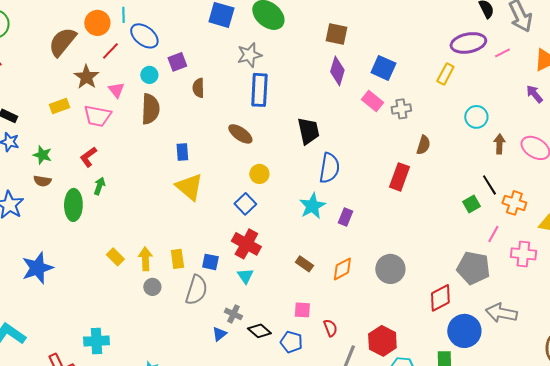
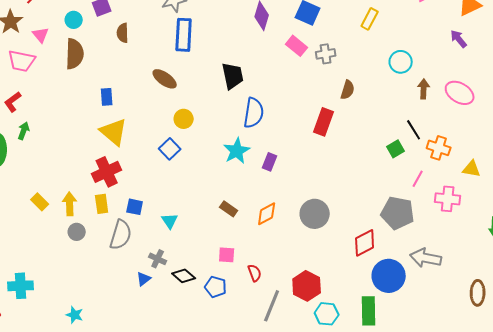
red cross: (246, 244) -> (107, 172), moved, turned 36

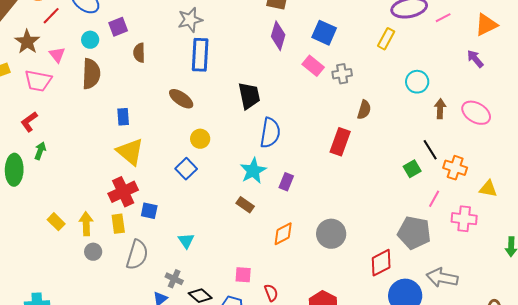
blue square: (135, 207) -> (149, 211), moved
brown rectangle: (229, 209) -> (245, 205), moved

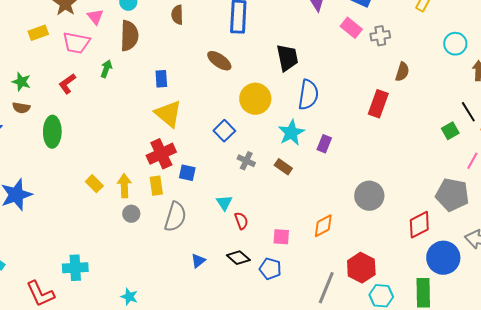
yellow circle: (200, 139) -> (255, 99), moved, size x1.6
green arrow: (40, 151) -> (106, 69), moved
orange diamond: (283, 234) -> (323, 226), moved
gray cross: (174, 279) -> (246, 161), moved
red semicircle: (271, 293) -> (241, 221), moved

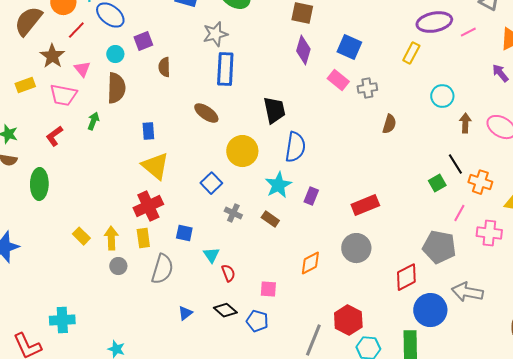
red rectangle: (378, 104) -> (365, 205), moved, turned 48
blue square: (187, 173) -> (184, 233), moved
orange diamond: (323, 226) -> (310, 263), moved

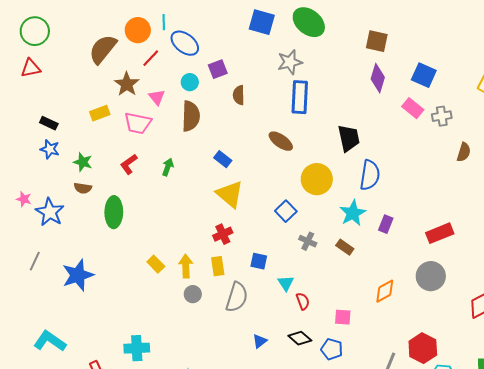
green arrow: (93, 121) -> (168, 167), moved
blue rectangle: (148, 131) -> (223, 159), turned -48
red cross: (148, 206) -> (223, 234), size x0.7

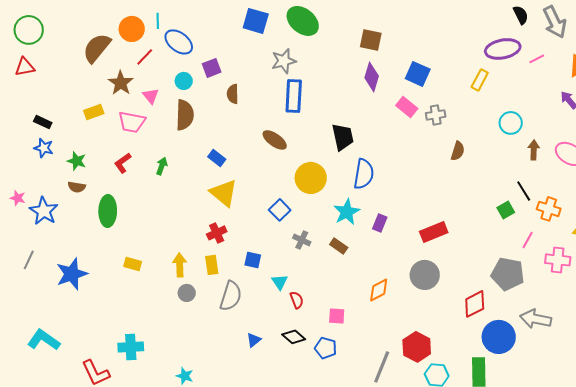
yellow rectangle: (156, 264) -> (133, 264), moved, turned -30

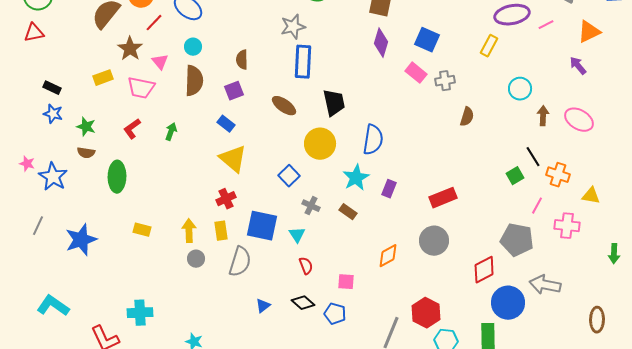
purple square: (212, 68) -> (234, 91), moved
black trapezoid: (343, 137) -> (334, 103), moved
blue square: (253, 260) -> (262, 226), size x1.8
cyan triangle: (280, 282) -> (297, 235), moved

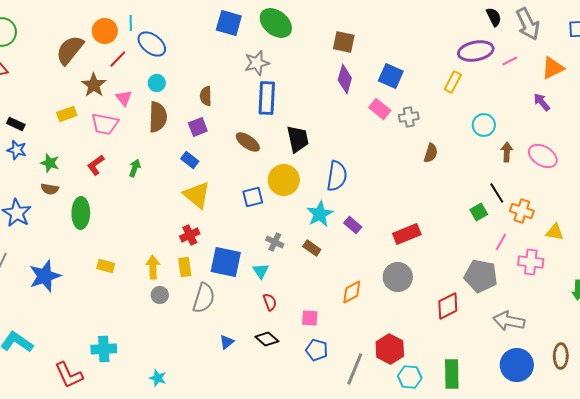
blue square: (289, 176) -> (253, 197), moved, turned 30
purple rectangle: (389, 189) -> (353, 225), turned -72
blue circle: (508, 303) -> (517, 365), moved
blue pentagon: (335, 314) -> (317, 350), moved

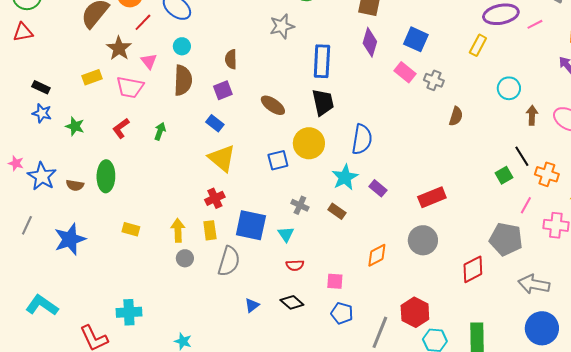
blue rectangle: (267, 98) -> (322, 61), moved
gray cross: (409, 117) -> (434, 80), turned 30
brown semicircle: (50, 189) -> (75, 185), moved
red semicircle: (270, 302) -> (295, 265), turned 108

